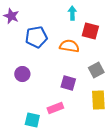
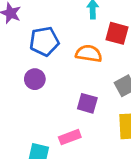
purple circle: (22, 74) -> (35, 79), moved

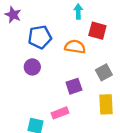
purple square: (87, 103) -> (74, 86), turned -35

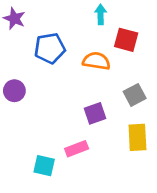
purple circle: (32, 67) -> (14, 91), moved

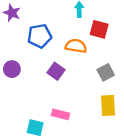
purple square: (95, 113) -> (56, 71), moved, turned -35
pink rectangle: (77, 149) -> (60, 114), turned 35

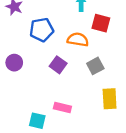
gray square: (106, 72) -> (95, 66), moved

